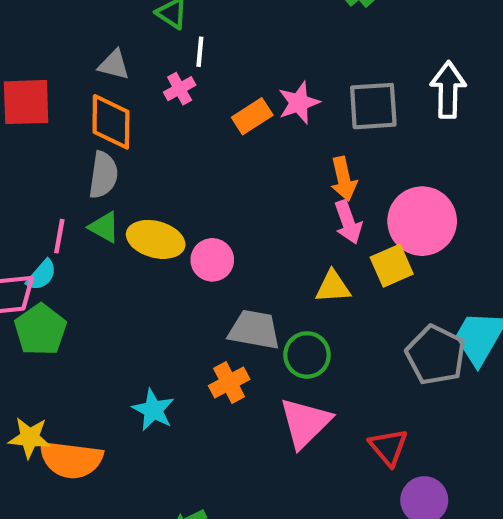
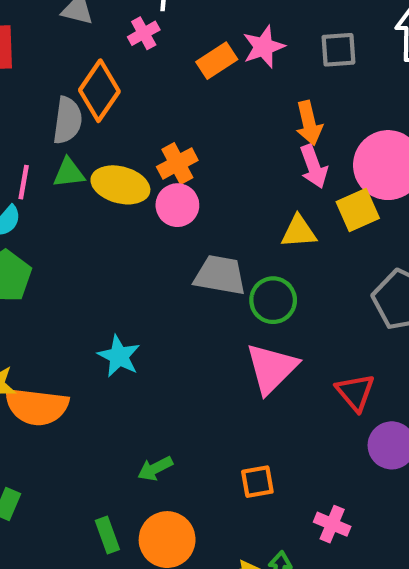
gray square: (373, 106) -> (338, 50), size x0.7
orange diamond: (111, 122) -> (99, 91), moved, turned 34
green triangle: (104, 227) -> (69, 173), turned -36
orange cross: (229, 383) -> (177, 163), moved

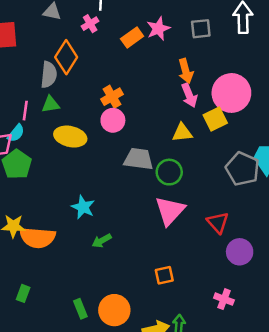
yellow ellipse: (120, 185) -> (70, 137), moved
green arrow: (155, 468) -> (102, 241), moved
pink cross: (332, 524) -> (224, 299), moved

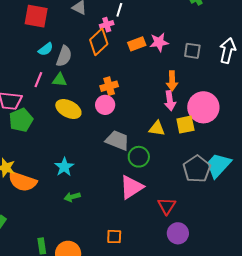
orange diamond: (66, 57) -> (99, 42), moved
cyan semicircle: (16, 133) -> (46, 49), moved

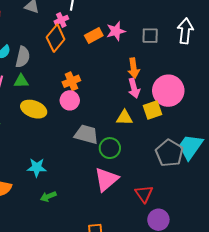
cyan star: (64, 167) -> (37, 167), turned -30

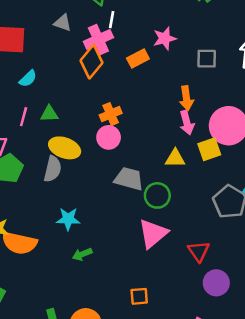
pink cross: (61, 20) -> (98, 39), size x1.6
pink star: (116, 31) -> (165, 38), moved
gray semicircle: (23, 57) -> (53, 169), moved

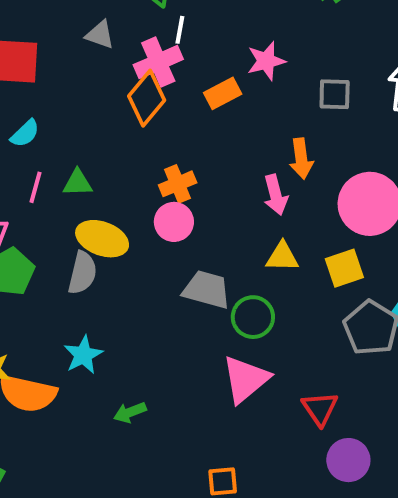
cyan semicircle: (28, 79) -> (25, 133), moved
pink arrow: (187, 123) -> (276, 195), moved
yellow square: (209, 149) -> (344, 268), moved
cyan star: (68, 219) -> (83, 355), moved, turned -30

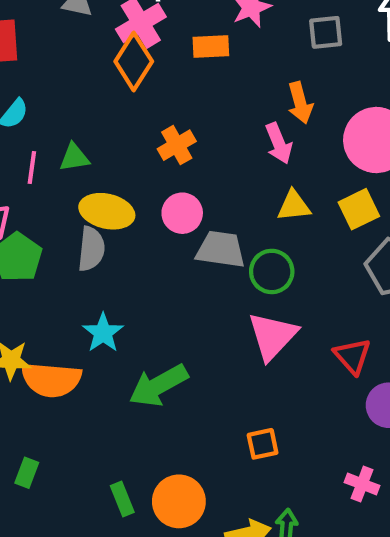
orange rectangle: (223, 93) -> (211, 46), turned 32
pink circle: (174, 222) -> (182, 213), moved
green arrow: (130, 412) -> (158, 385), size x1.8

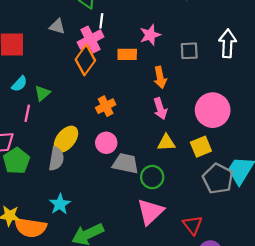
orange arrow: (300, 103) -> (160, 77), moved
green triangle: (74, 157) -> (42, 93), moved, turned -35
yellow ellipse: (107, 211) -> (66, 139), turned -68

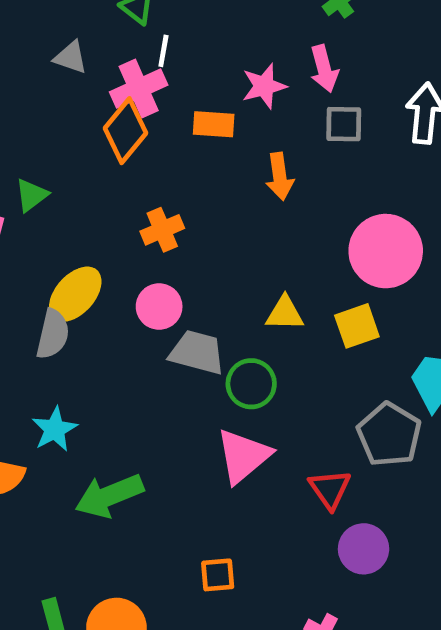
pink arrow: (160, 109) -> (324, 69), moved
gray pentagon: (218, 179) -> (389, 435), moved

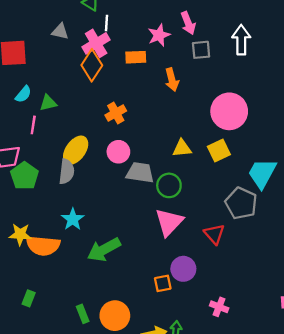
green triangle: (31, 195) -> (48, 103), turned 30
purple circle: (364, 549) -> (183, 269), moved

